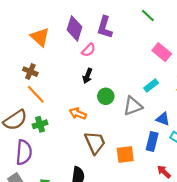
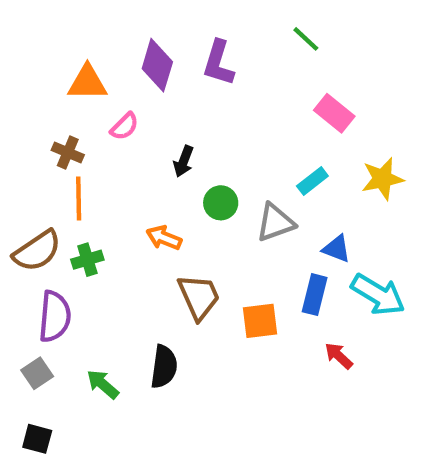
orange triangle: (40, 37) -> (87, 83), turned -42
pink semicircle: (89, 50) -> (125, 126), moved
orange line: (36, 94) -> (79, 198), turned 42

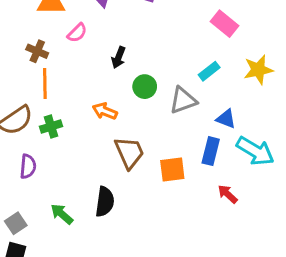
purple semicircle: (55, 316) -> (28, 166), size x0.7
gray square: (37, 373) -> (16, 223), moved

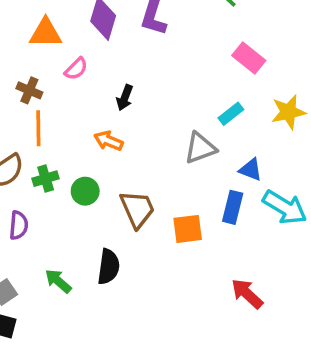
green circle: (145, 87) -> (85, 191), moved
orange arrow: (105, 111) -> (109, 141), moved
red arrow: (228, 194) -> (247, 294), moved, size x1.4

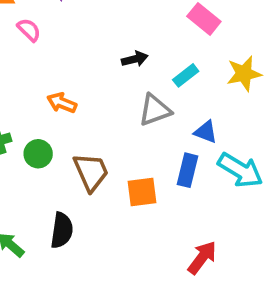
pink semicircle: (76, 69) -> (29, 30), turned -90
black arrow: (125, 98) -> (135, 59), moved, turned -125
red arrow: (247, 294) -> (202, 258), turned 84

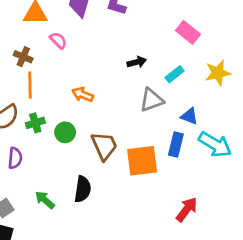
orange square: (142, 192) -> (142, 161), size x1.4

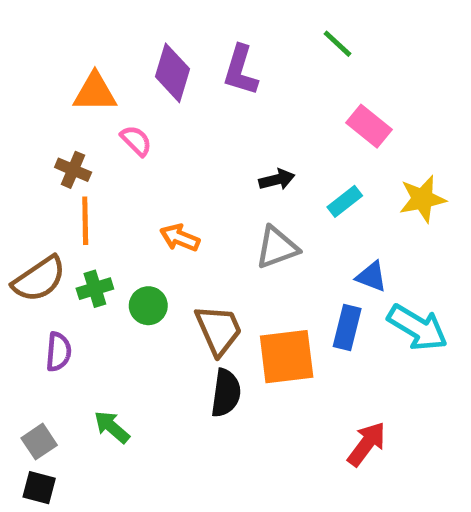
gray triangle: (152, 100) -> (277, 247), moved
black semicircle: (83, 189) -> (226, 393), moved

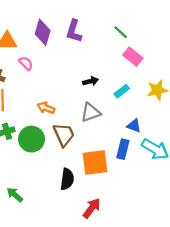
green line: (337, 44) -> (121, 32), moved
green circle: (148, 306) -> (32, 139), size x1.5
brown trapezoid: (219, 330) -> (64, 135), moved
red arrow: (367, 444) -> (92, 208), moved

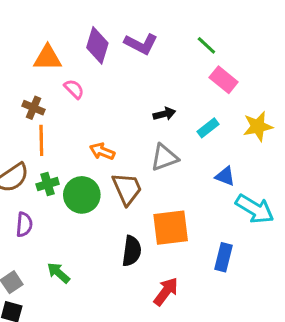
purple L-shape: (74, 31) -> (141, 44), turned -80
blue rectangle: (123, 149) -> (224, 257), moved

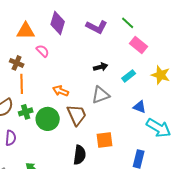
purple L-shape: (141, 44) -> (97, 27), moved
yellow star: (258, 126) -> (161, 75), turned 30
orange square: (171, 228) -> (105, 140), size x0.7

